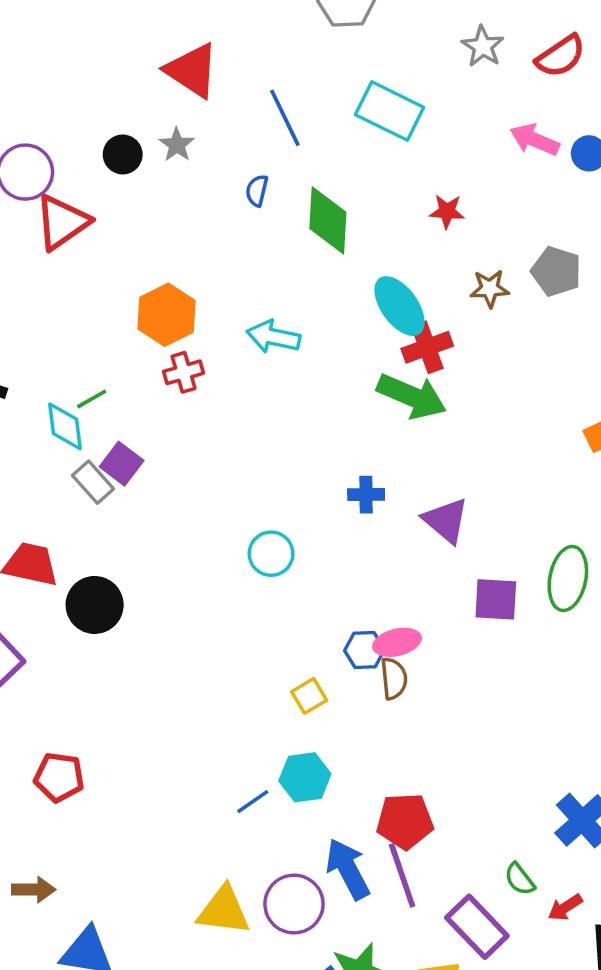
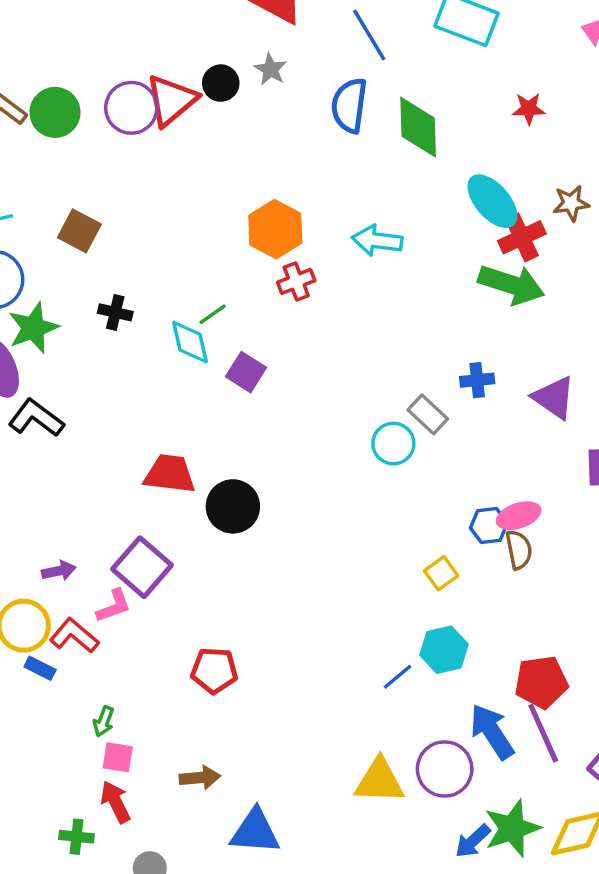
blue semicircle: (257, 191) -> (349, 105), size x1.8
red triangle: (62, 222) -> (171, 100), moved
brown star: (490, 289) -> (571, 203), moved
gray rectangle: (93, 482) -> (428, 414), moved

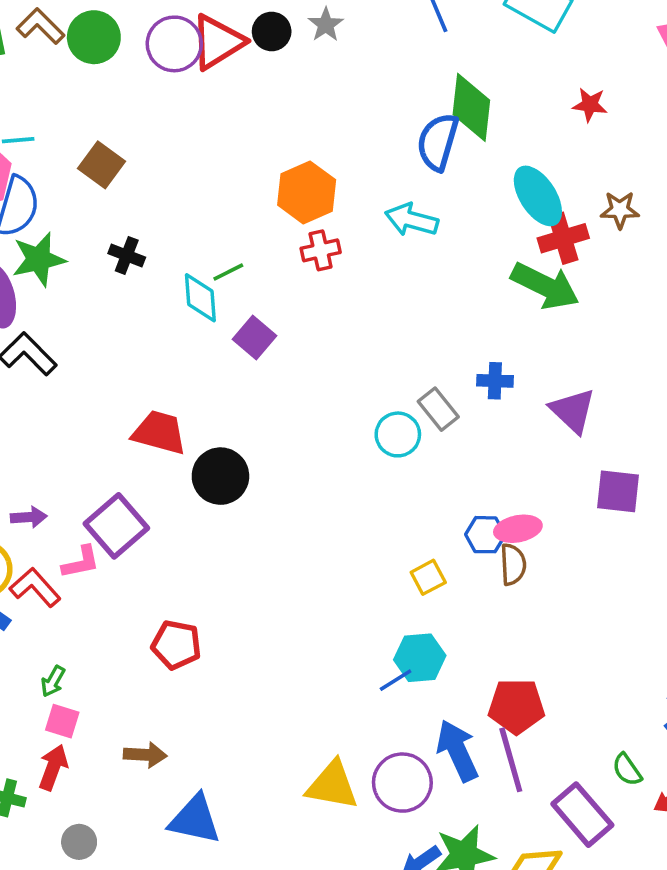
blue semicircle: (349, 105) -> (438, 142), moved
blue line: (397, 677) -> (396, 680), moved
red arrow: (116, 802) -> (53, 767), turned 39

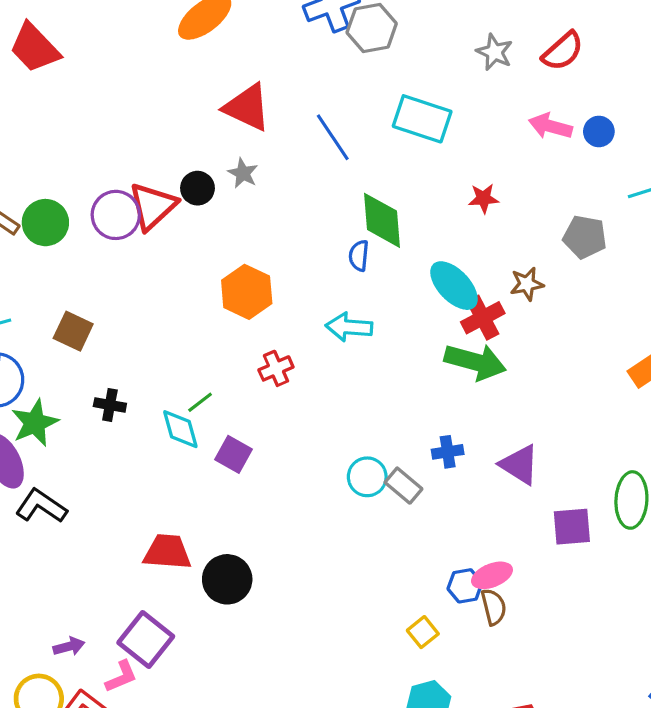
blue semicircle: (438, 142) -> (359, 256), size x0.6
orange hexagon: (307, 192) -> (247, 292), moved
cyan circle: (398, 434) -> (367, 477), moved

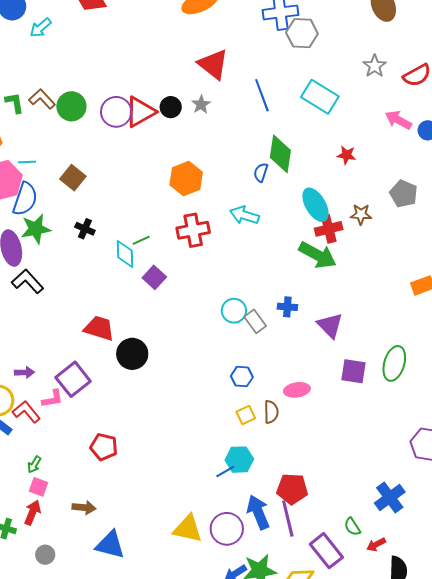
red cross: (276, 368) -> (193, 230), size x1.5
blue hexagon: (465, 586) -> (242, 377), moved
brown semicircle: (494, 607) -> (271, 412), moved

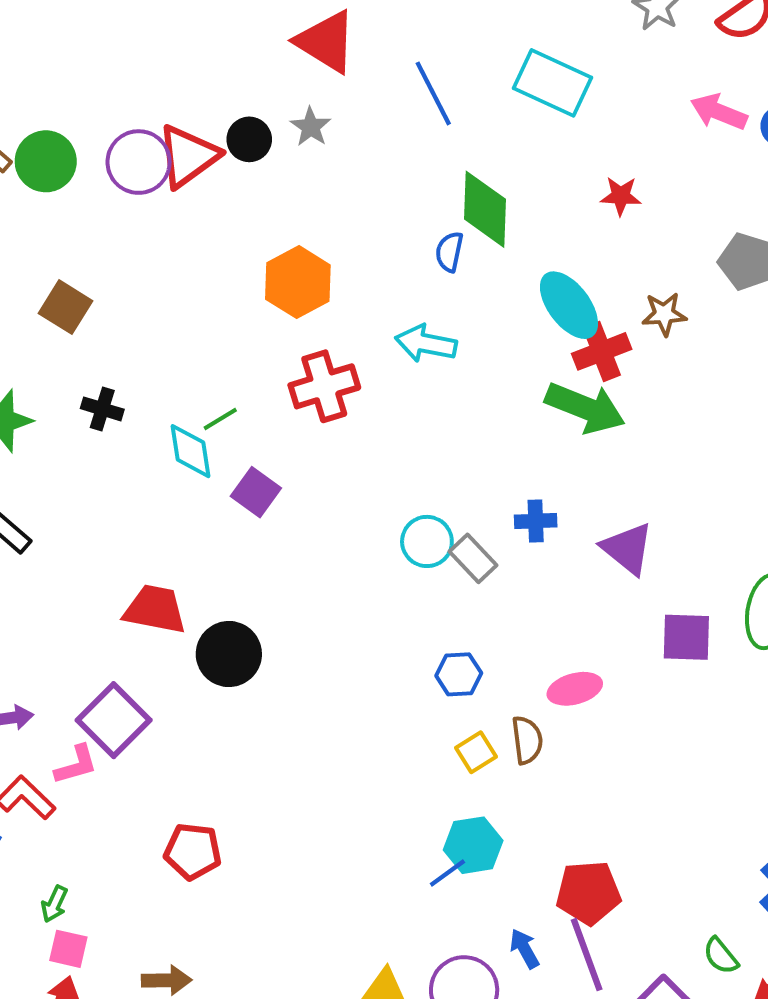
blue arrow: (258, 512) -> (524, 949), size x0.6

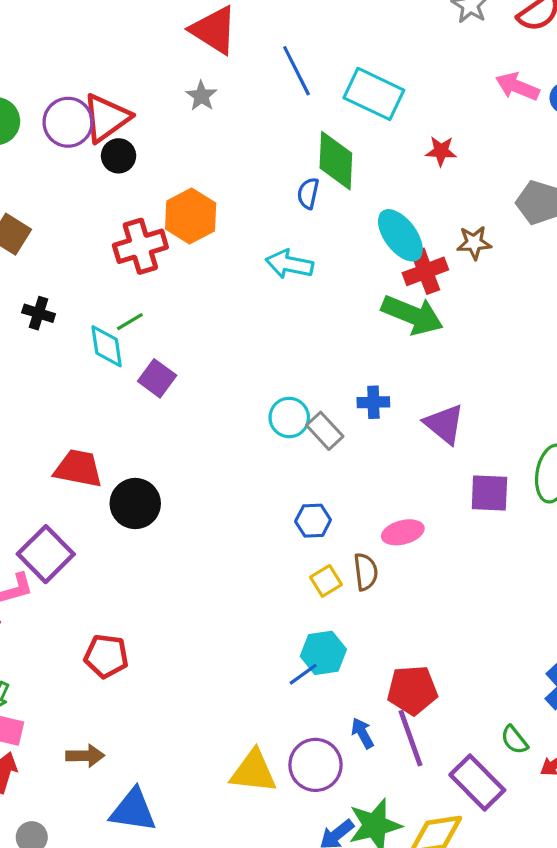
cyan rectangle: (553, 83) -> (374, 94), moved
black circle: (249, 139) -> (119, 156), moved
red cross: (324, 386) -> (140, 246), moved

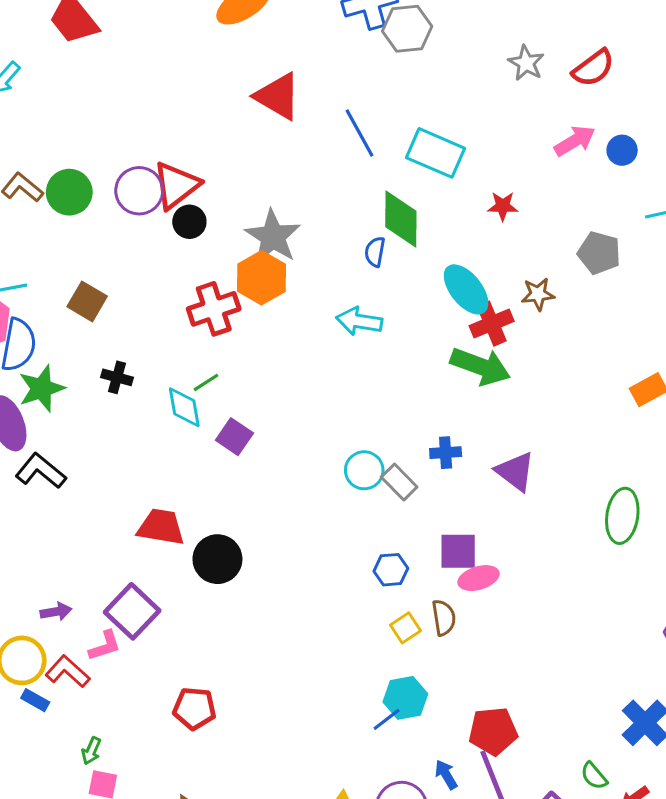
pink arrow: (517, 87) -> (575, 141), turned 129
gray star: (201, 96) -> (273, 237), moved, size x1.8
purple square: (489, 493) -> (458, 551), moved

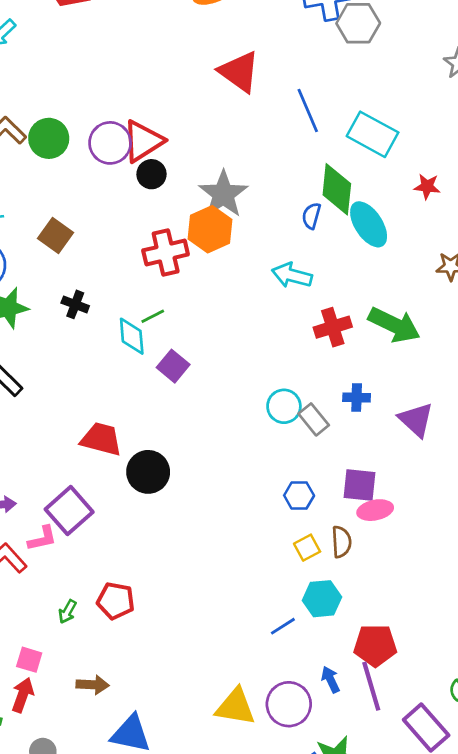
cyan ellipse: (466, 289) -> (369, 224), moved
red cross: (492, 324) -> (333, 327), moved
cyan hexagon: (405, 698) -> (322, 599), moved
green arrow: (91, 751) -> (67, 612), moved

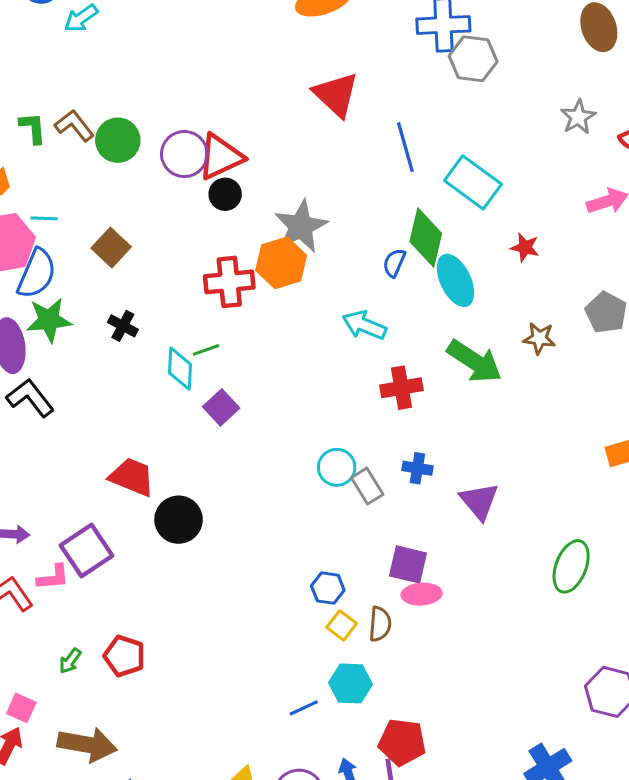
green arrow: (394, 325) -> (474, 361), moved
blue hexagon: (299, 496) -> (328, 588), moved
yellow square: (307, 548) -> (342, 625), turned -32
brown arrow: (93, 685) -> (87, 745), size x1.6

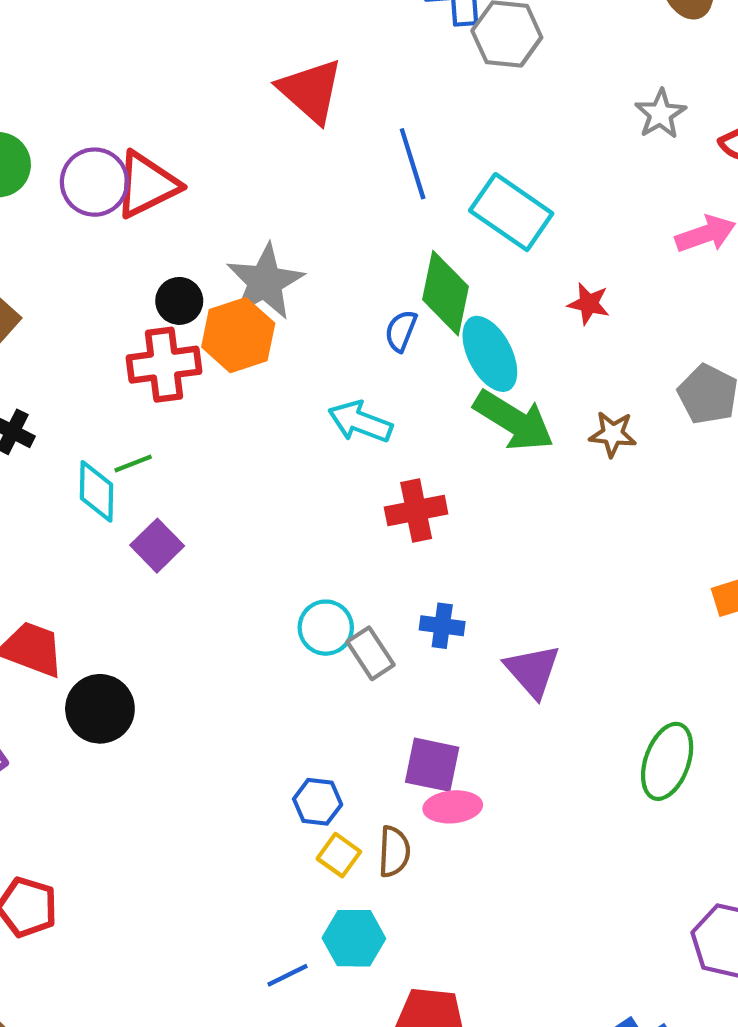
black circle: (225, 194) -> (179, 301), moved
green arrow: (474, 361) -> (514, 421), moved

